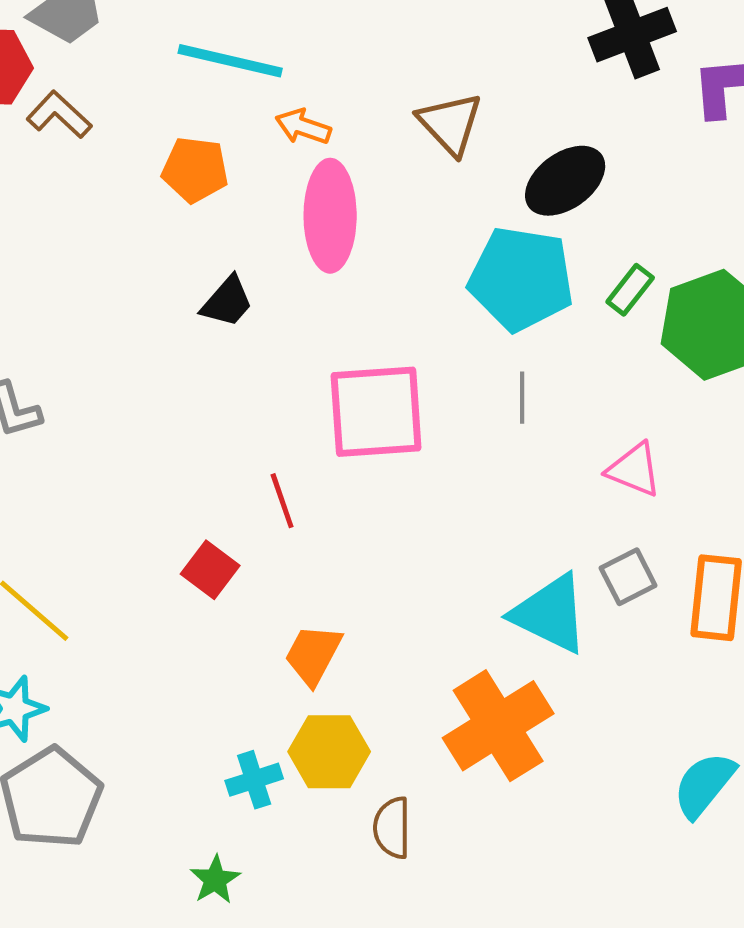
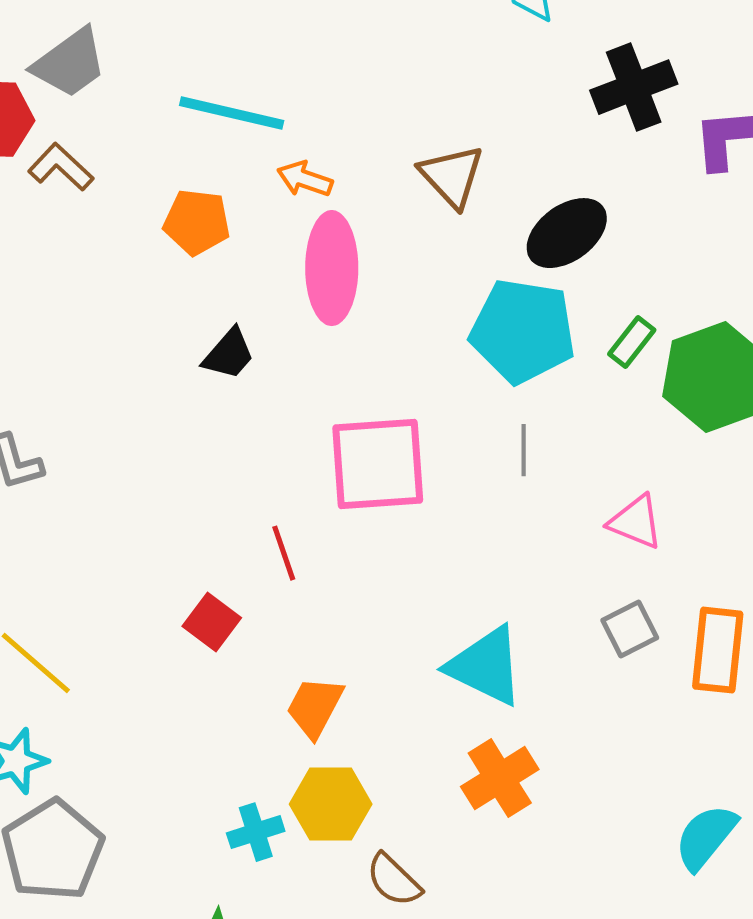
cyan triangle: (550, 614) -> (486, 666), moved
orange cross: (498, 726) -> (500, 778), size x0.7
brown semicircle: (392, 828) -> (394, 880), turned -46

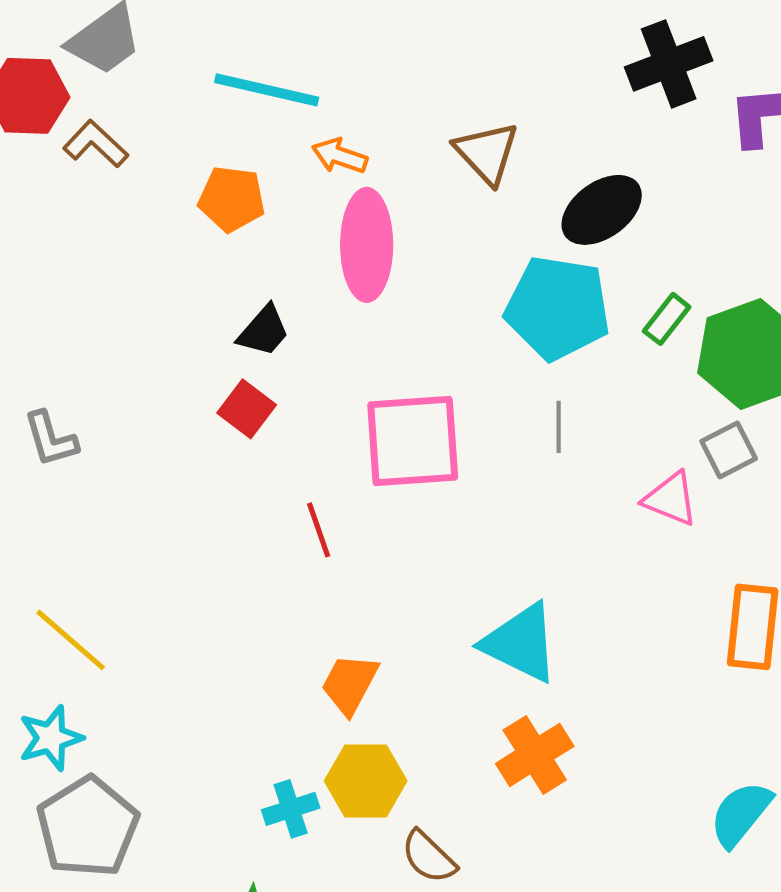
red square: (212, 622) -> (247, 409), moved
gray square: (630, 629) -> (729, 450), moved

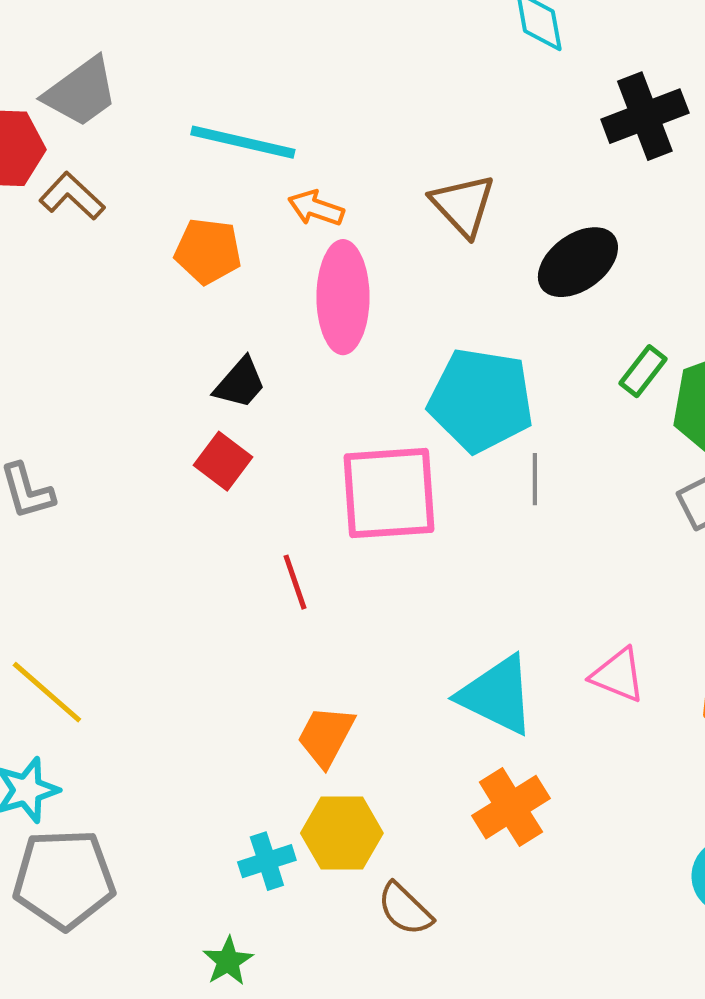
cyan pentagon: (558, 308) -> (481, 400), moved
pink triangle: (671, 499) -> (618, 675), moved
gray pentagon: (88, 827) -> (64, 879), turned 30

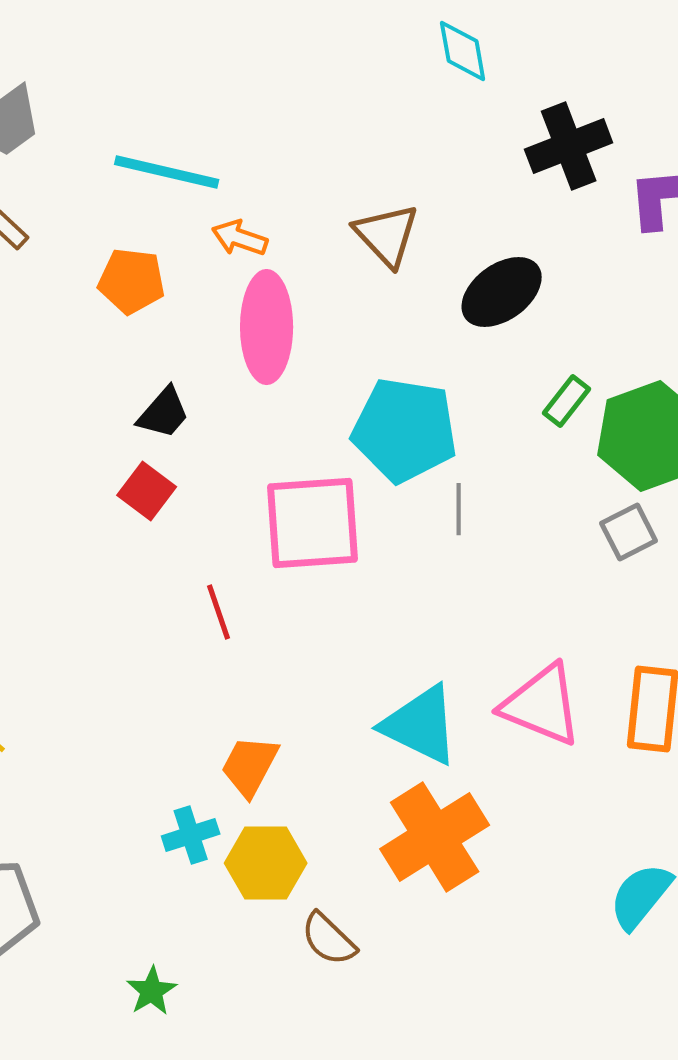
pink triangle: (618, 675) -> (542, 705), size x1.5
orange cross: (511, 807) -> (435, 837), size x1.4
cyan cross: (267, 861) -> (191, 835), moved

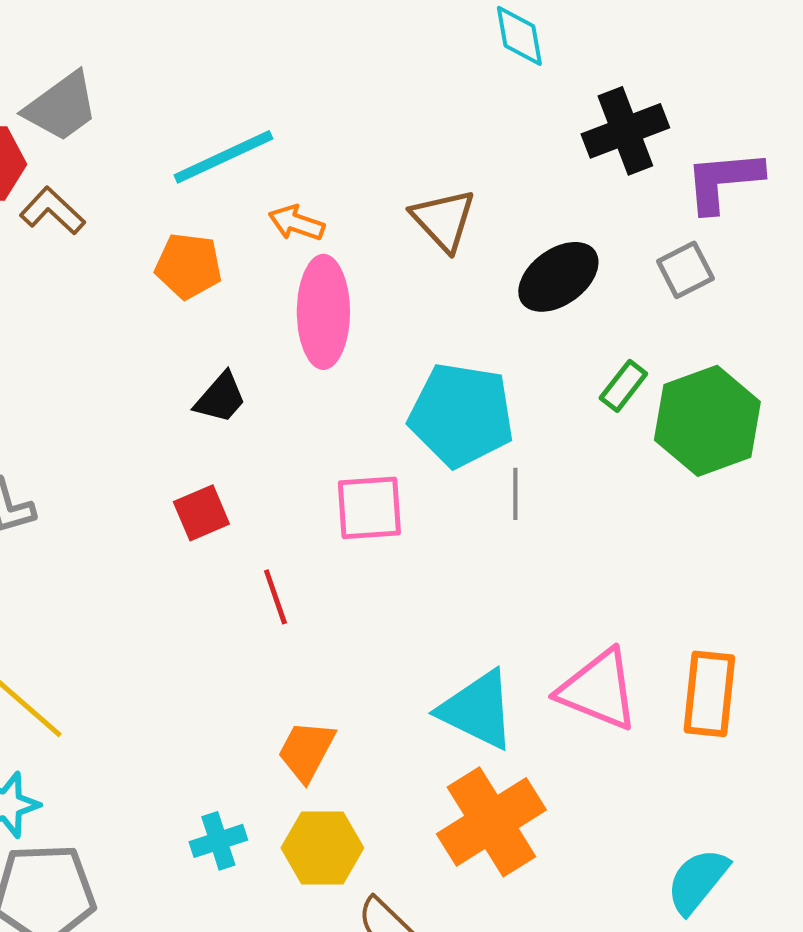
cyan line: (167, 172) -> (223, 157), turned -38
red square: (147, 491) -> (201, 513), moved, turned 30
pink square: (313, 523) -> (369, 508), size x0.7
gray square: (629, 532) -> (685, 270), moved
cyan cross: (191, 835) -> (218, 841), moved

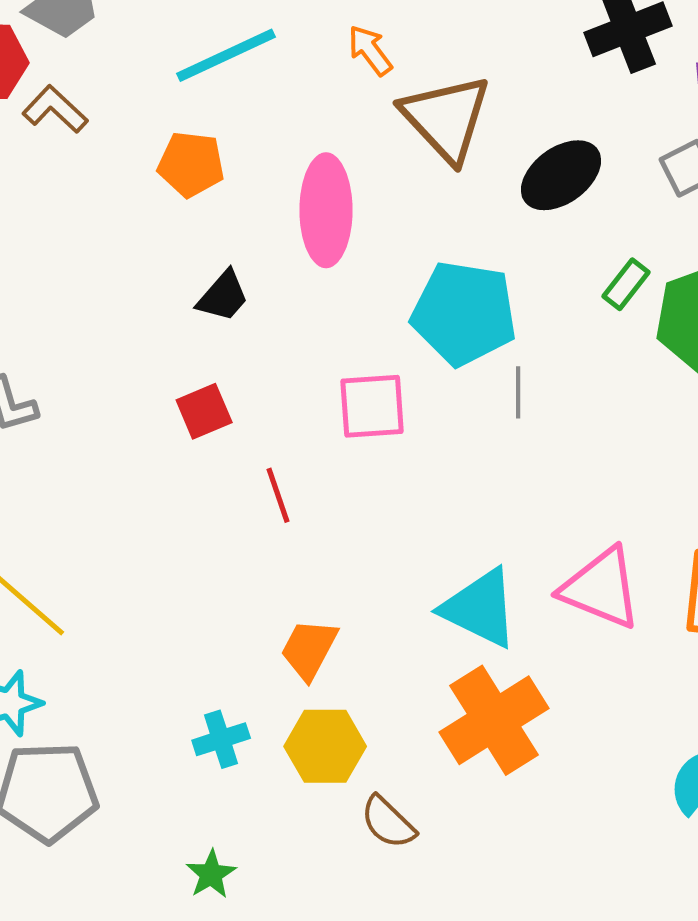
brown triangle: (443, 220) -> (446, 118), size x1.4
orange arrow: (296, 223) -> (370, 50), moved, turned 34

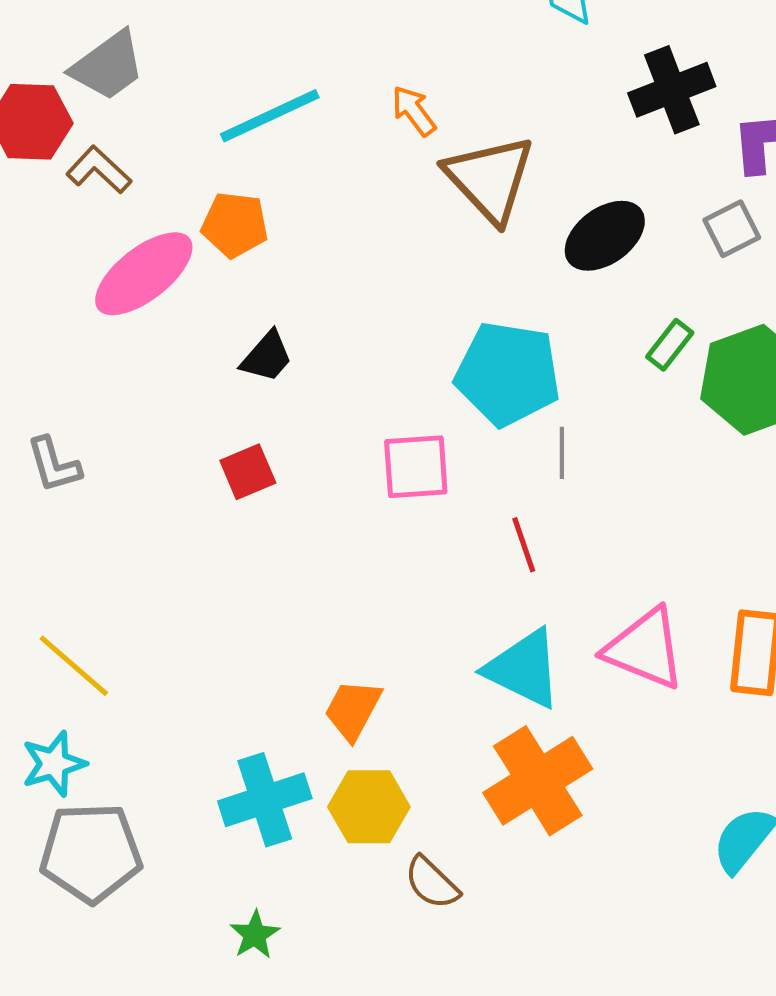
pink ellipse: (326, 210) -> (144, 274), moved, turned 52
red line: (278, 495) -> (524, 545), moved
cyan cross: (221, 739) -> (265, 800), size x1.6

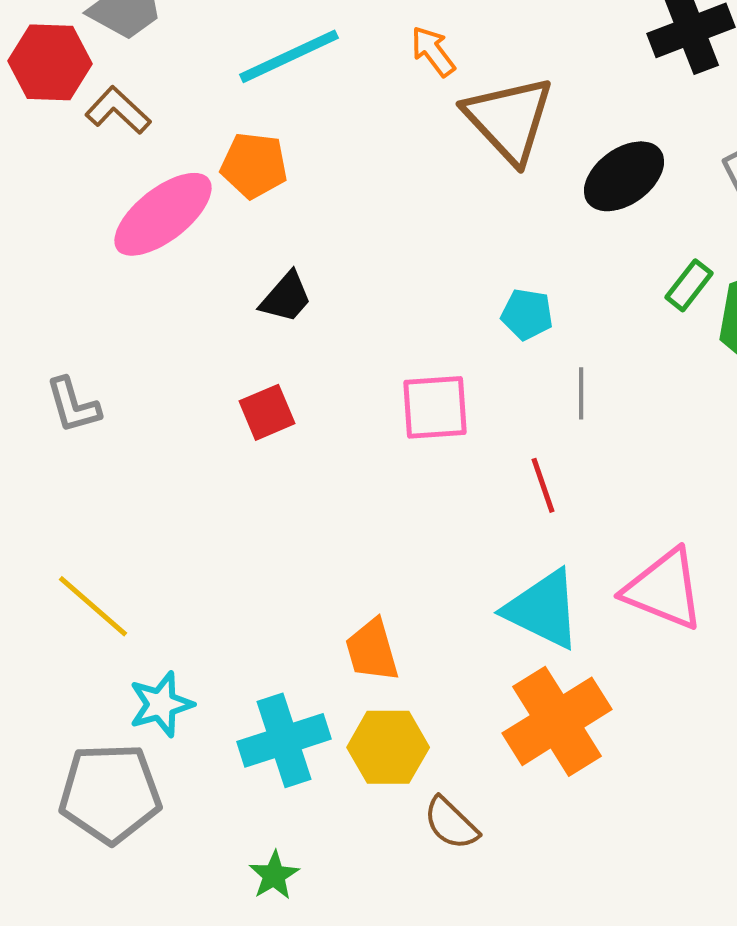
cyan pentagon: (508, 374) -> (527, 314), size x0.5
orange trapezoid: (353, 710) -> (372, 650), turned -44
cyan star: (54, 764) -> (161, 704), moved

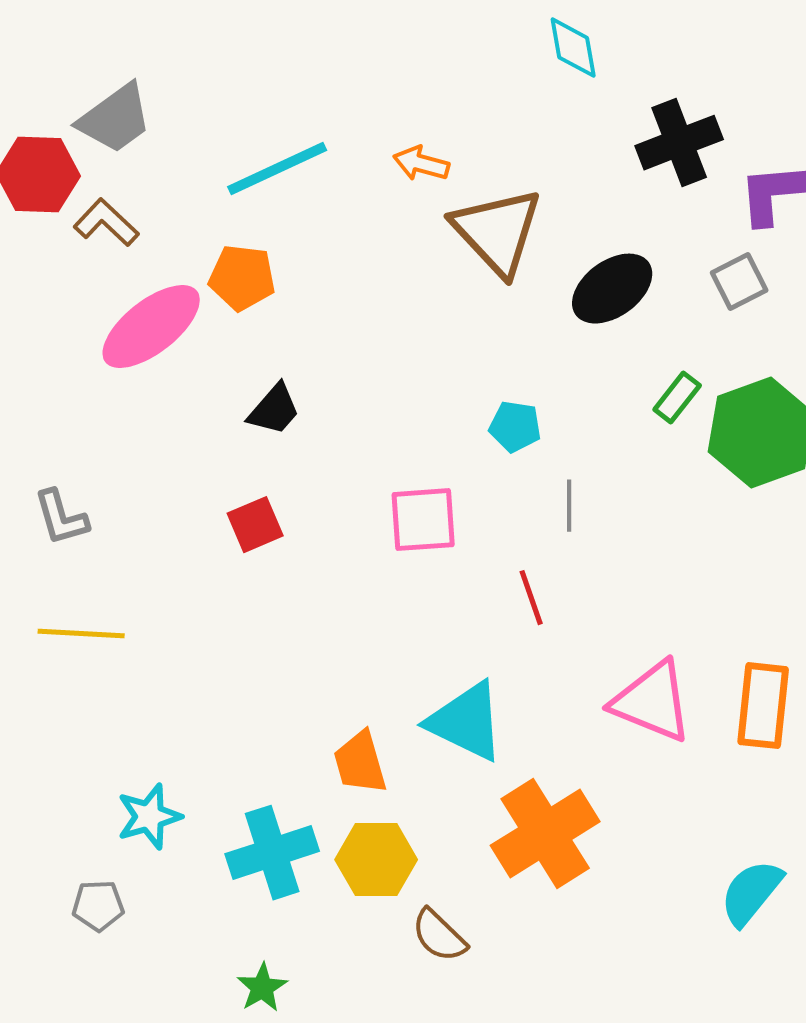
orange arrow: (433, 51) -> (421, 164), turned -38
yellow line: (93, 606) -> (81, 634), moved, turned -38
cyan triangle: (543, 609) -> (466, 722), moved
gray pentagon: (110, 793) -> (98, 906), size x0.5

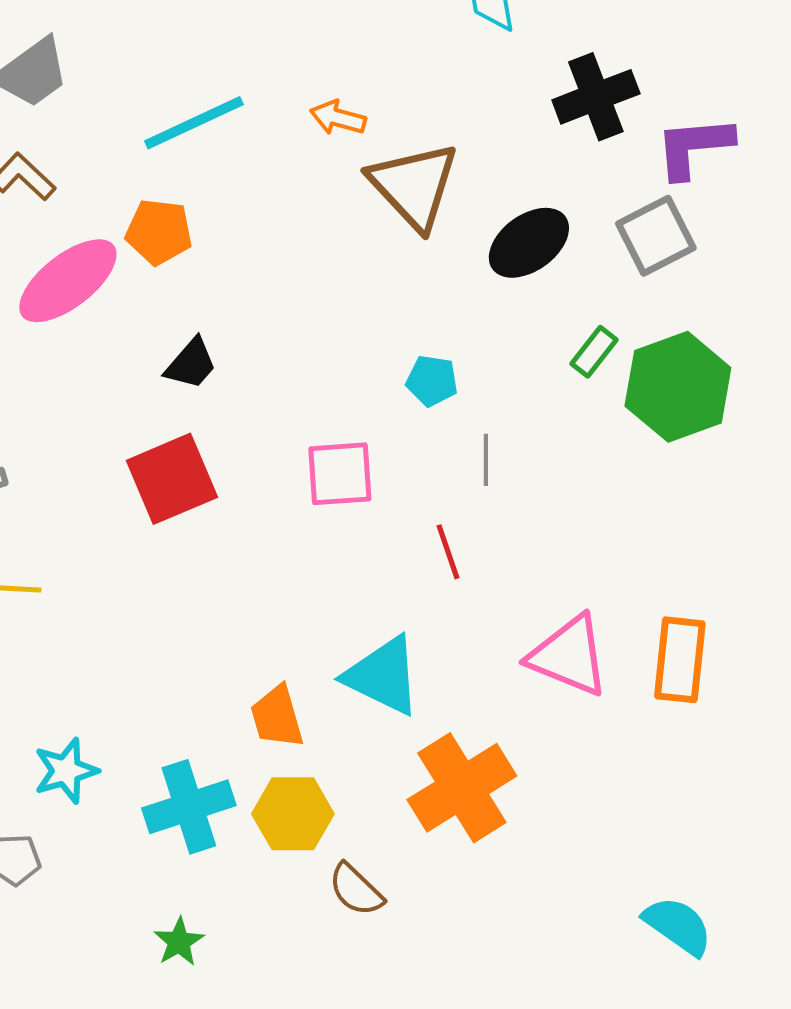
gray square: (739, 282) -> (656, 236), size x1.4
red square: (255, 525) -> (172, 479), size x1.6
cyan semicircle: (751, 893) -> (678, 926), moved, turned 86

